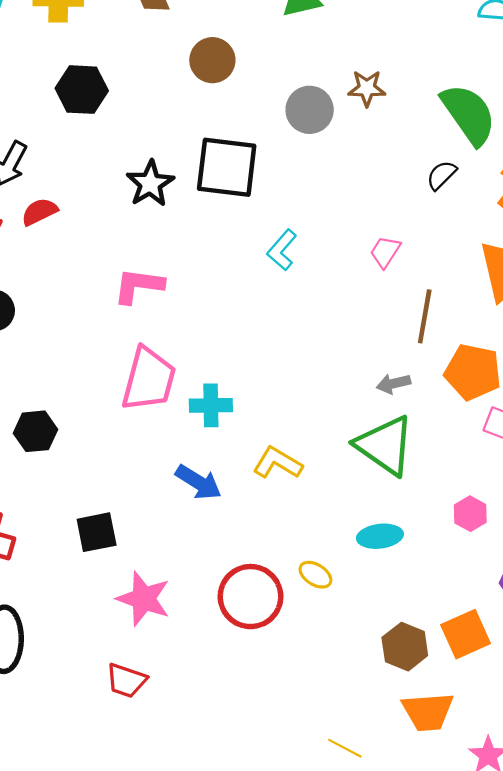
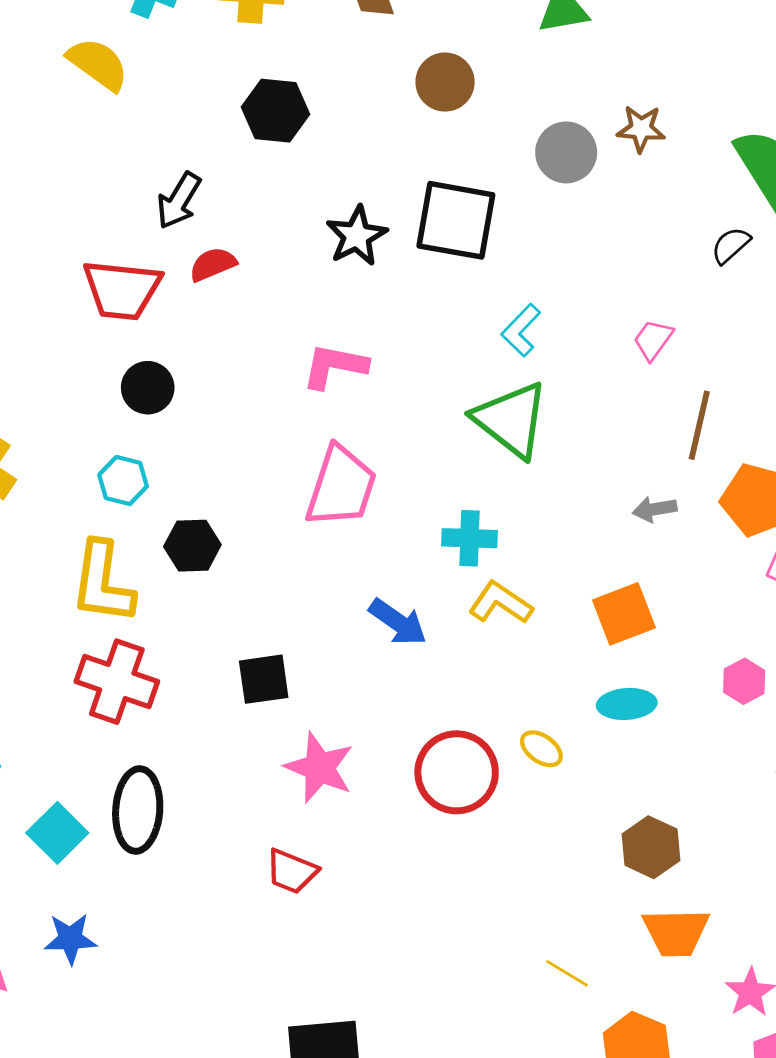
cyan cross: (211, 405) -> (469, 538), moved
green triangle: (385, 445) -> (511, 420), moved
orange square: (466, 634) -> (624, 614), moved

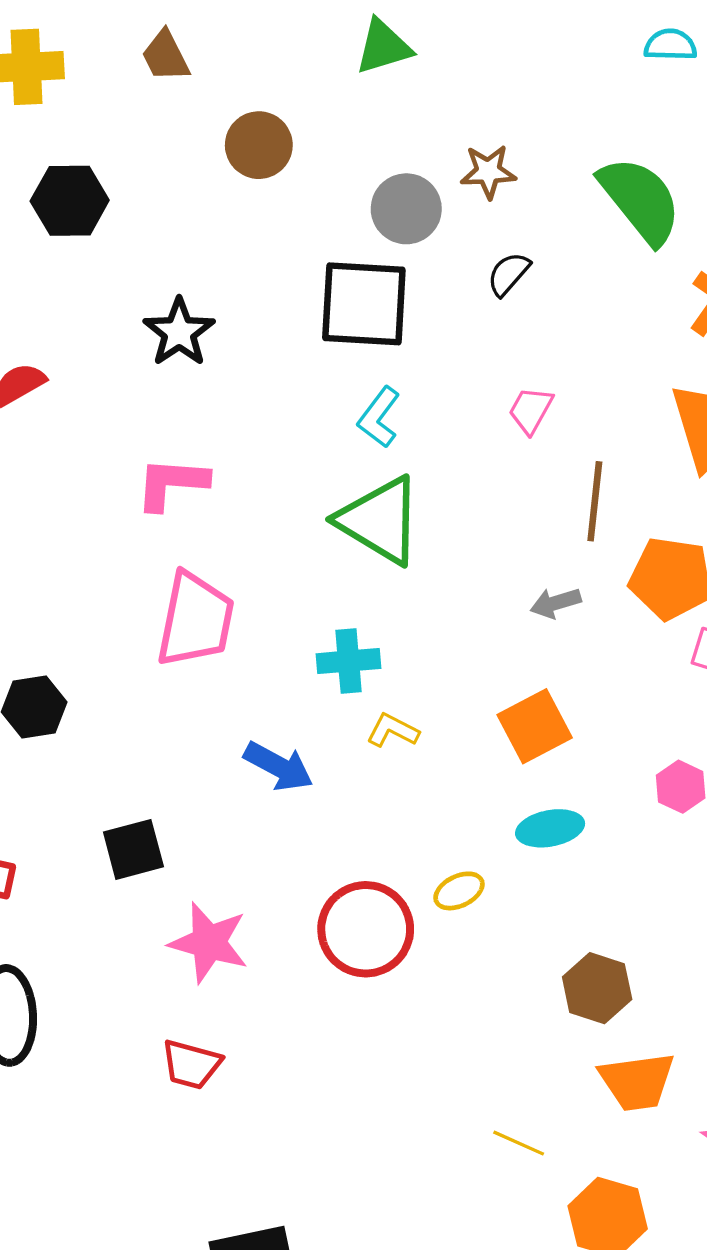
black square: (456, 220) -> (364, 304), moved
black semicircle: (731, 245) -> (508, 274), moved
yellow L-shape: (501, 603) -> (393, 730), size x0.7
yellow ellipse: (541, 749) -> (459, 891), turned -54

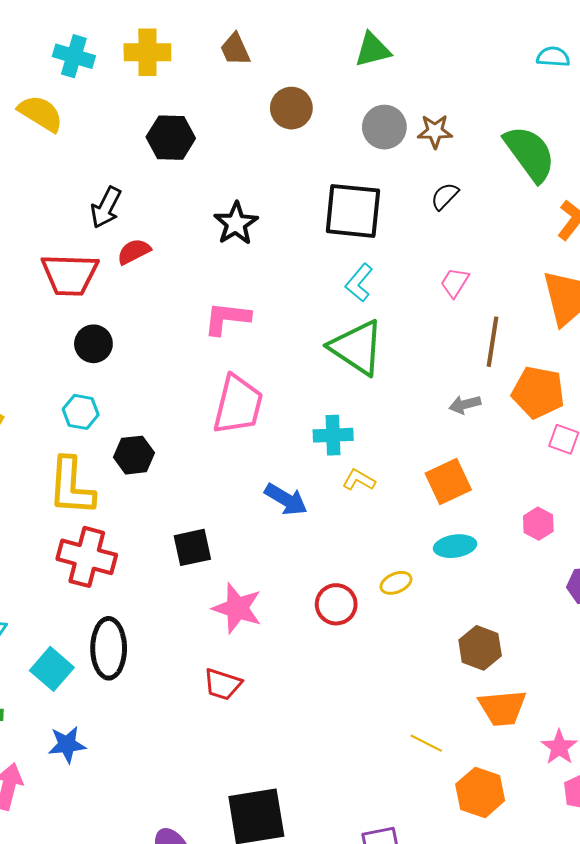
gray circle: (406, 209) -> (384, 127), moved
red circle: (366, 929) -> (336, 604), size x0.7

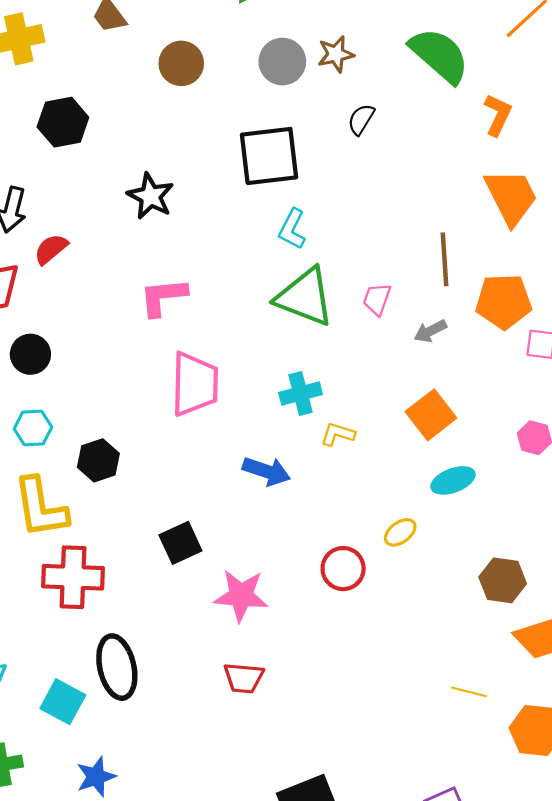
pink trapezoid: (455, 283) -> (377, 299), moved

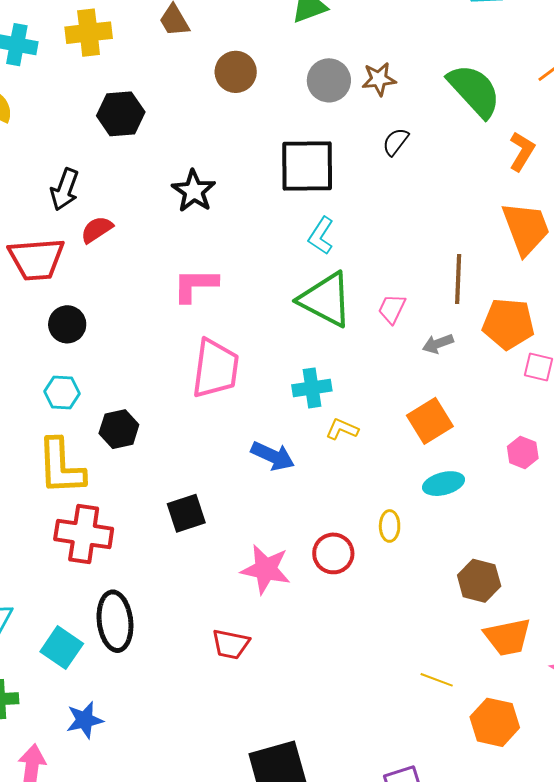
yellow ellipse: (400, 532) -> (390, 526), turned -60
pink star: (241, 596) -> (266, 569), moved

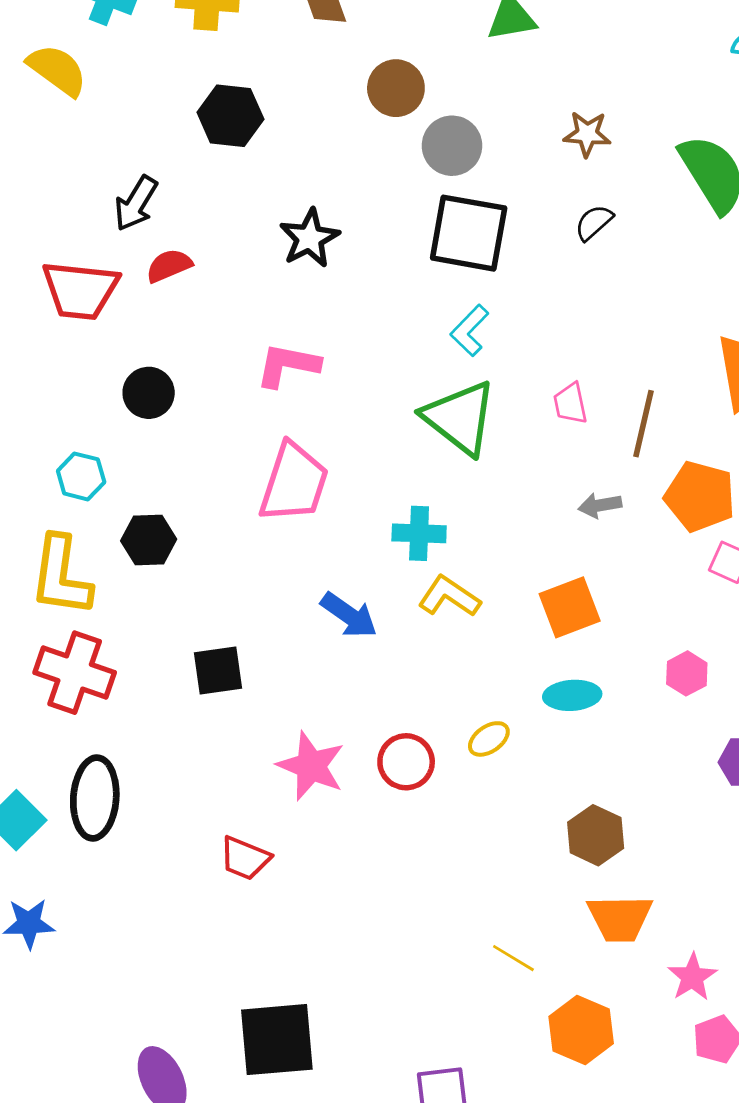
gray circle: (329, 80) -> (452, 146), moved
pink trapezoid: (392, 309) -> (570, 403), moved, turned -48
black circle: (67, 324) -> (149, 393), moved
yellow L-shape: (342, 429) -> (449, 597), size x1.4
yellow ellipse: (390, 526) -> (489, 739), turned 44

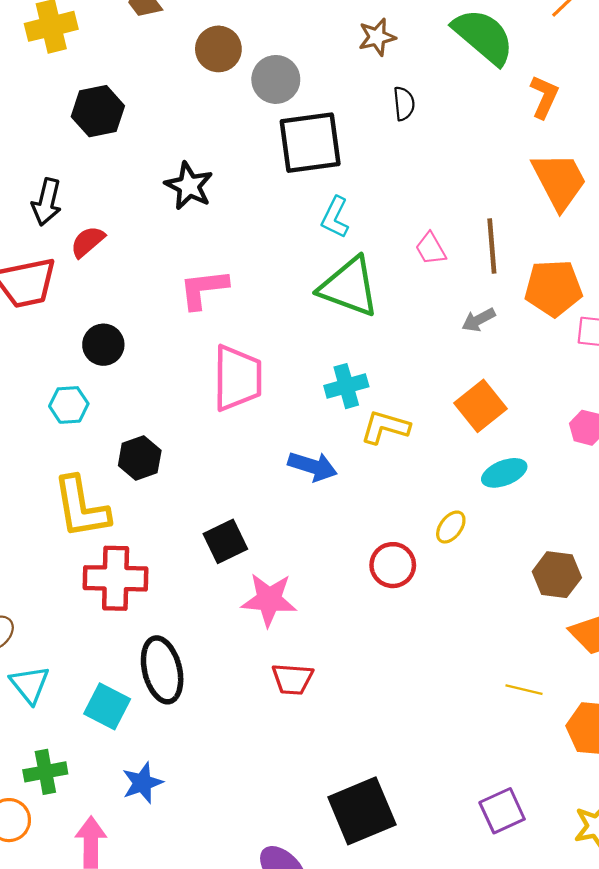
black semicircle: (594, 223) -> (404, 104), turned 144
cyan hexagon: (81, 476) -> (69, 405), moved
pink star: (311, 766) -> (269, 600), moved

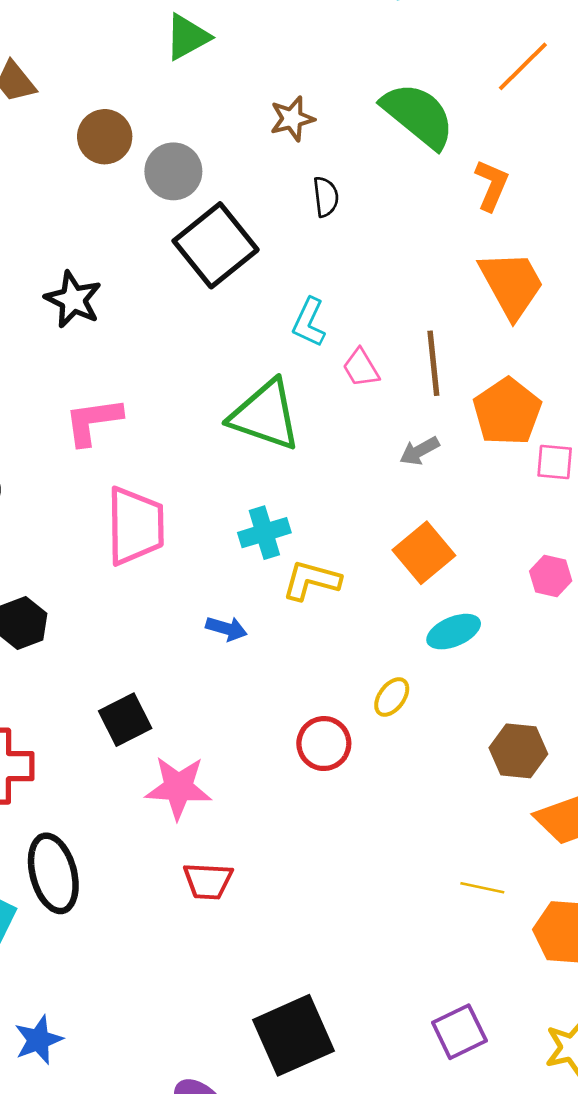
black square: (310, 143) -> (216, 245), turned -30
cyan L-shape: (335, 217) -> (309, 322), moved
orange pentagon: (553, 288) -> (507, 412), turned -30
blue arrow: (313, 466) -> (227, 629), size x0.7
blue star: (142, 783) -> (38, 1040), moved

